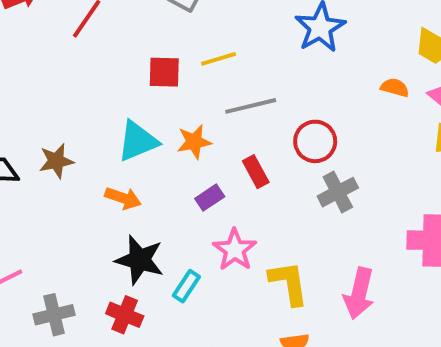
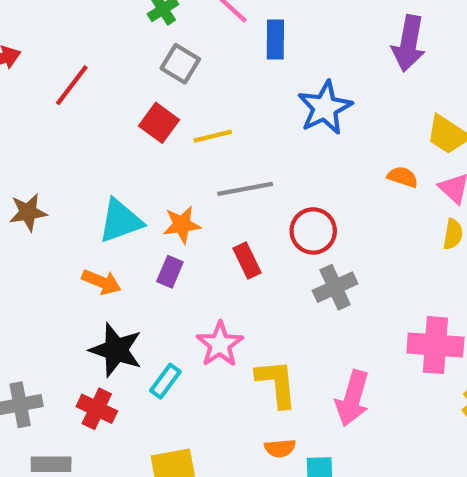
red square: (164, 72) -> (159, 123), moved, turned 32
brown star: (56, 161) -> (28, 212), moved
purple rectangle: (210, 198) -> (170, 272), moved, turned -36

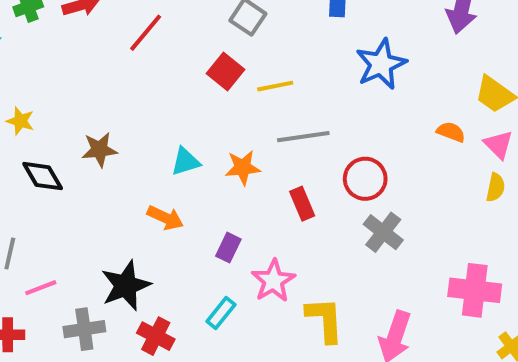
cyan triangle: (120, 221) -> (186, 162), size x0.7
purple rectangle: (170, 272) -> (228, 248), moved
gray cross: (335, 287) -> (383, 232), turned -30
black star: (116, 350) -> (126, 286), moved, turned 30

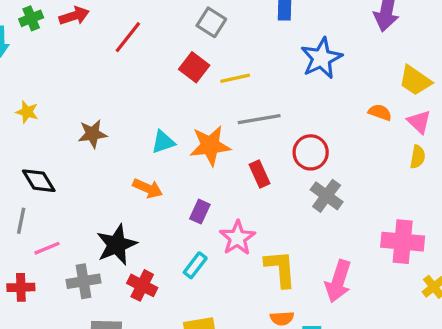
orange star: (243, 167) -> (210, 146), size x1.4
black diamond: (43, 176) -> (39, 181), moved

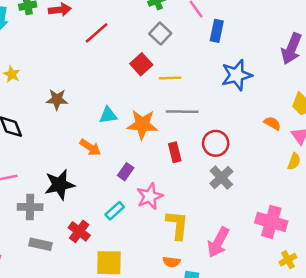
red cross: (142, 285) -> (79, 231), moved

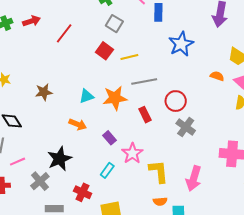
purple rectangle: (126, 172) -> (109, 138), turned -64
gray cross: (30, 207) -> (40, 181), turned -30

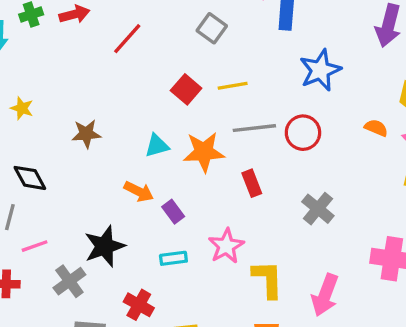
red square: (104, 51) -> (186, 89), moved
red circle: (176, 101) -> (303, 133), moved
purple rectangle: (109, 138) -> (173, 212), moved
cyan rectangle: (107, 170) -> (173, 258), moved, turned 42

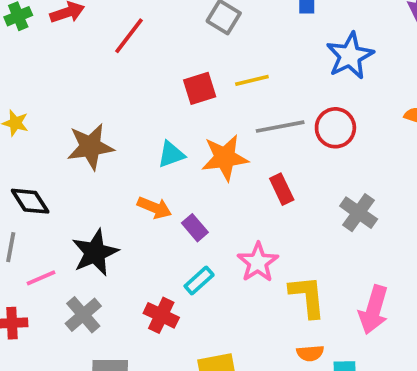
red square: (186, 89) -> (200, 88), turned 36
brown star: (86, 134) -> (90, 147), size x1.4
black star: (105, 246) -> (95, 253), moved
cyan rectangle: (173, 258) -> (199, 280), turned -30
red cross: (139, 305) -> (161, 315), moved

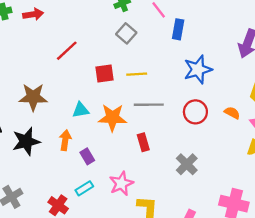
red line: (129, 36) -> (67, 51), moved
red circle: (335, 128) -> (195, 112), moved
orange arrow: (154, 208) -> (65, 140), turned -114
black star: (95, 253) -> (26, 141), moved

